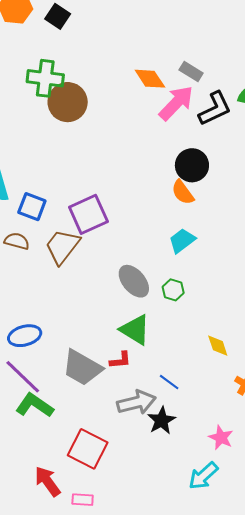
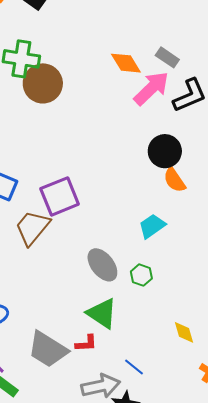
orange semicircle: (183, 192) -> (174, 180), moved

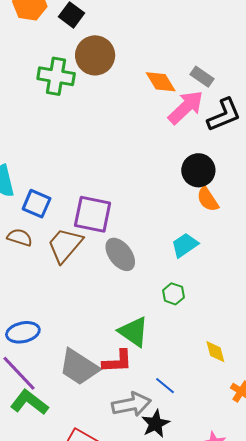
brown circle: (43, 83) -> (95, 55), moved
purple square: (60, 196) -> (93, 214), turned 33
gray ellipse: (102, 265) -> (120, 254), moved
red L-shape: (86, 343) -> (117, 361), size x1.4

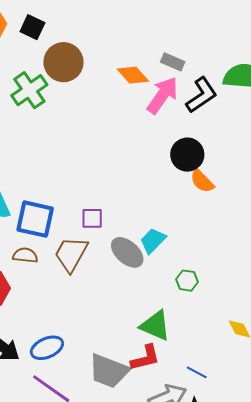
green cross: (56, 76) -> (29, 90), turned -33
blue square: (37, 204) -> (35, 219), size x1.4
purple square: (93, 214) -> (92, 218), size x0.6
cyan trapezoid: (185, 245) -> (153, 241), moved

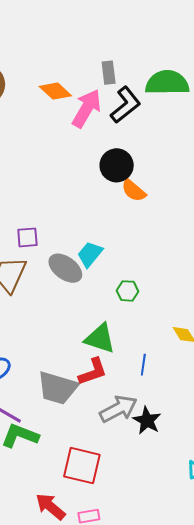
gray rectangle: (173, 62) -> (109, 73), moved, turned 65
blue line: (197, 372) -> (143, 365), moved, turned 75

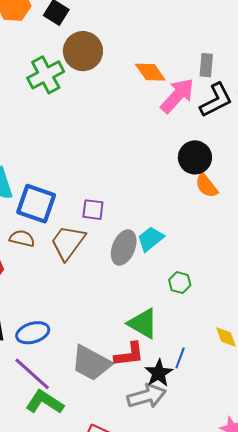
gray ellipse: (65, 268) -> (124, 247), turned 64
black star: (147, 421) -> (159, 373), moved

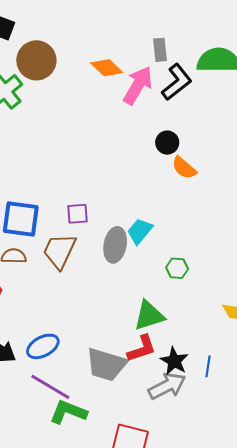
black circle: (195, 157) -> (167, 143), size x0.7
green triangle: (143, 323) -> (149, 316), turned -36
blue line: (180, 358) -> (208, 366), moved

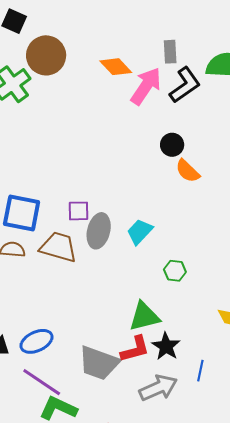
gray ellipse: (115, 245) -> (99, 231), moved
brown trapezoid: (59, 251) -> (58, 247), turned 78
black star: (174, 361) -> (166, 346), moved

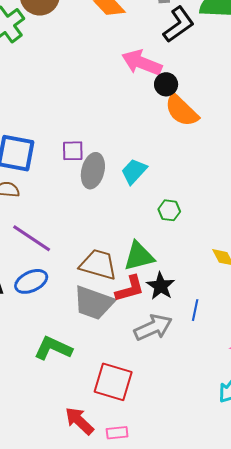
pink arrow: (146, 86) -> (142, 63), moved, turned -102
orange semicircle: (188, 171) -> (182, 110), size x1.4
brown trapezoid: (58, 247) -> (98, 265), moved
purple line: (42, 382) -> (32, 238), moved

